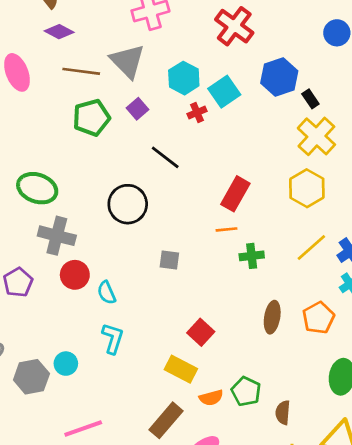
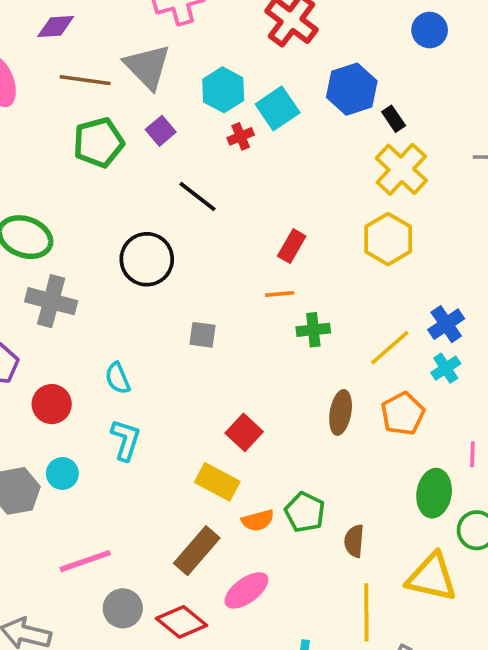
purple diamond: (59, 32) -> (56, 27), turned -32
red rectangle: (235, 194) -> (292, 246), size x0.7
yellow line: (311, 247) -> (390, 348), moved
red circle: (75, 275) -> (52, 404), moved

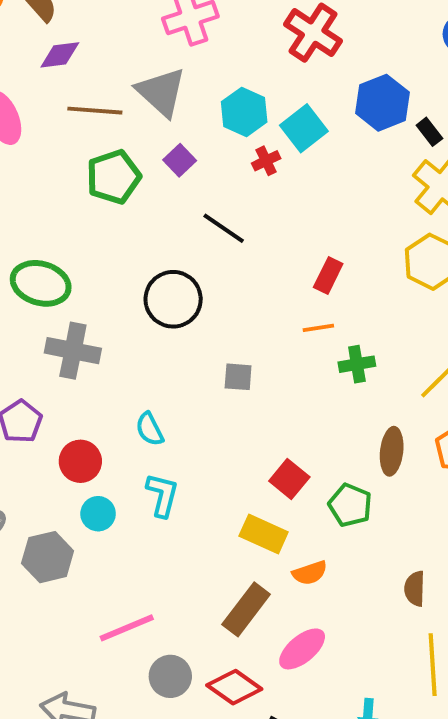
cyan circle: (62, 473) -> (98, 514), moved
green pentagon: (305, 512) -> (350, 505), moved

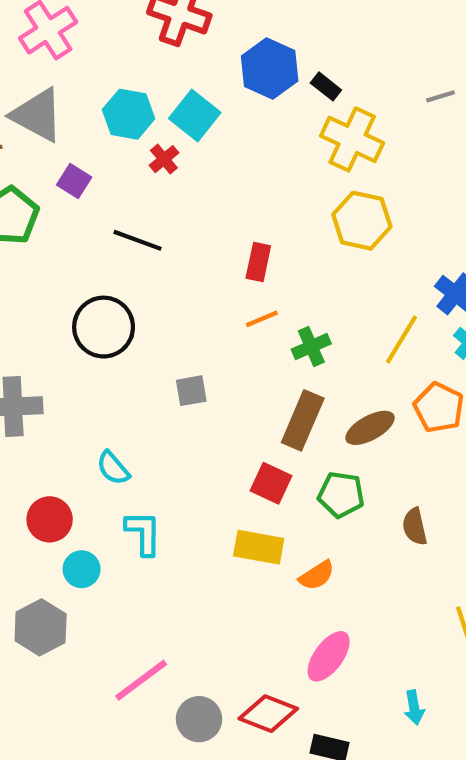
brown ellipse: (392, 451) -> (370, 428), turned 69
brown semicircle: (415, 589) -> (415, 527), moved
brown rectangle: (246, 609) -> (303, 420), moved

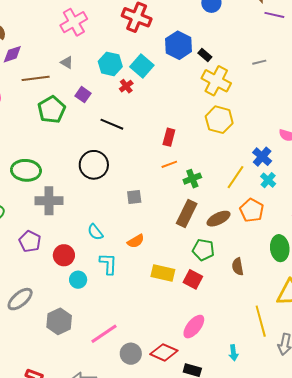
gray triangle: (37, 115) -> (67, 62), size x0.5
red square: (271, 483) -> (193, 279), moved
orange semicircle: (317, 575) -> (136, 241), moved
gray hexagon: (41, 627) -> (59, 321), moved

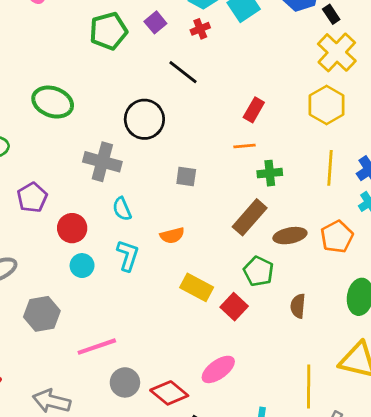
red cross: (126, 86) -> (200, 29), moved
yellow line: (235, 177) -> (330, 168), moved, turned -45
gray cross: (49, 201) -> (102, 162), moved

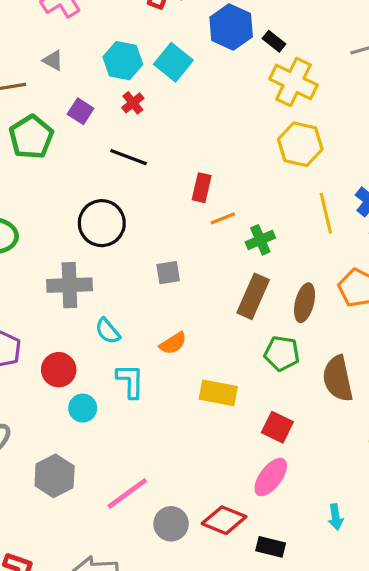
red rectangle: (254, 110) -> (202, 188), moved
brown ellipse: (290, 236) -> (305, 303), turned -48
brown semicircle: (298, 306) -> (338, 379), size x1.6
red square: (234, 307) -> (277, 427), moved

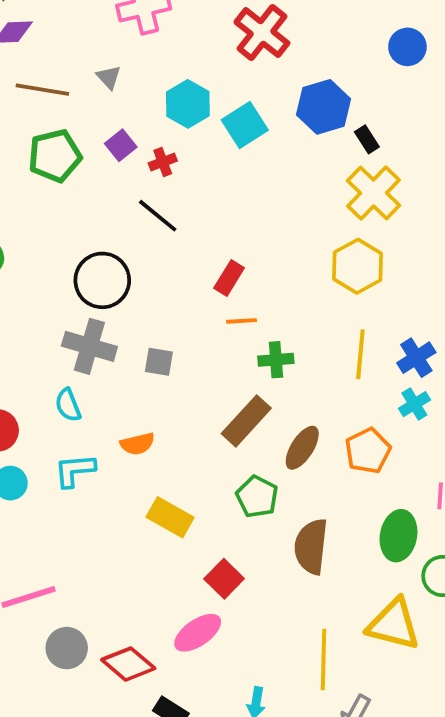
red cross: (133, 103) -> (163, 162), moved
gray cross: (69, 285) -> (89, 346), moved
cyan L-shape: (130, 381) -> (75, 470), turned -114

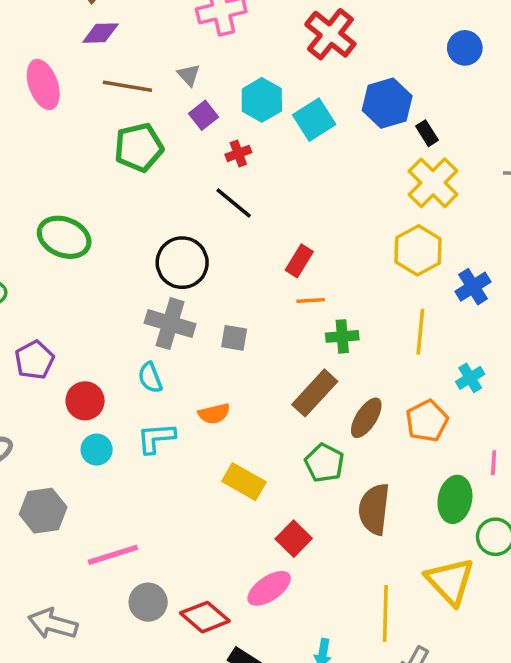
purple square: (121, 145) -> (203, 115), moved
blue cross: (416, 358) -> (473, 287), moved
yellow triangle: (394, 624) -> (450, 581), turned 32

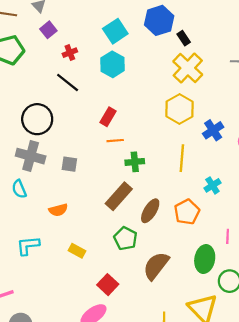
cyan hexagon: (262, 100) -> (113, 64), moved
cyan L-shape: (156, 438) -> (28, 246), moved
yellow rectangle: (244, 482) -> (77, 251), size x0.7
brown semicircle: (374, 509) -> (156, 266), turned 32

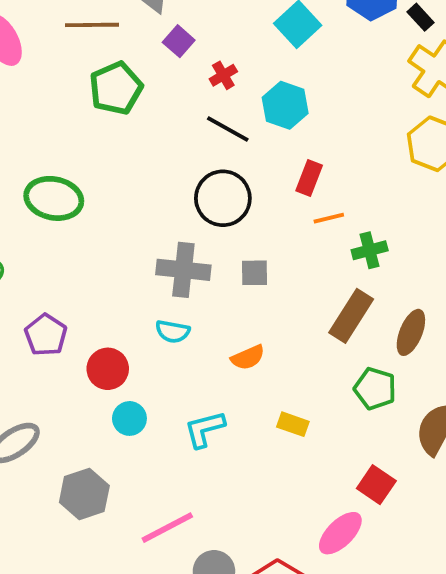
cyan hexagon: (113, 64) -> (285, 105), moved
black circle: (37, 119) -> (223, 198), moved
cyan semicircle: (19, 189) -> (173, 331), turned -48
red square: (108, 285) -> (376, 485), moved

